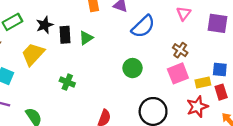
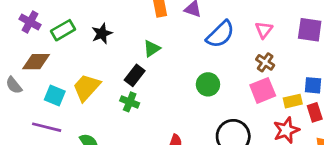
pink triangle: (184, 13) -> (264, 30), moved
black rectangle: (65, 35) -> (135, 75), moved, turned 42
yellow trapezoid: (33, 54) -> (86, 87), moved

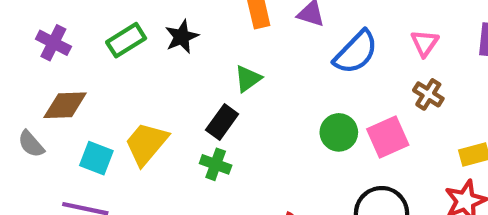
green rectangle: (63, 30) -> (126, 40), moved
black star: (102, 34) -> (182, 37), moved
pink square: (263, 90) -> (388, 137), moved

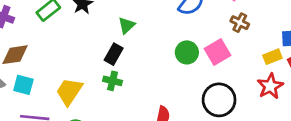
yellow trapezoid: (146, 144) -> (69, 91), moved
cyan square: (96, 158) -> (23, 85), moved

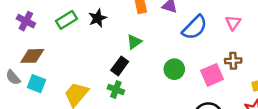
brown cross: (240, 23) -> (233, 61), moved, turned -35
green circle: (187, 52) -> (174, 69), moved

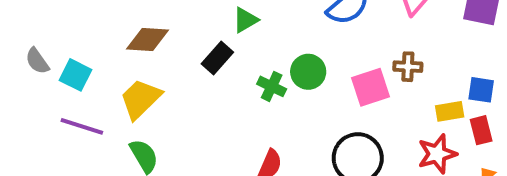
brown diamond: (32, 56) -> (147, 39), moved
green cross: (116, 90) -> (272, 86), moved

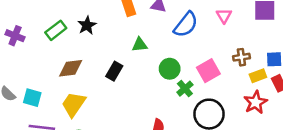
green triangle: (245, 20) -> (140, 45), moved, turned 35
brown cross: (408, 67) -> (241, 57), moved
green cross: (272, 86) -> (185, 89), moved, turned 35

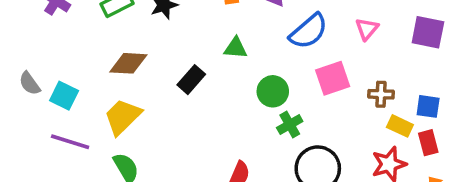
pink square: (208, 71) -> (333, 78), moved
yellow rectangle: (258, 76) -> (400, 126), turned 35

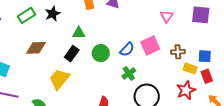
blue semicircle: (309, 31) -> (127, 49), moved, size x0.7
green triangle: (236, 48) -> (79, 33), moved
green circle: (273, 91) -> (101, 53), moved
yellow trapezoid: (123, 117) -> (59, 79), moved

